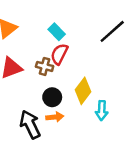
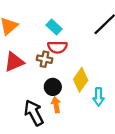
red semicircle: (59, 54) -> (57, 47), turned -114
orange arrow: (55, 117) -> (56, 105), turned -91

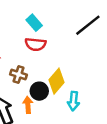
brown cross: (45, 59) -> (19, 75), moved
black circle: (53, 87) -> (39, 91), moved

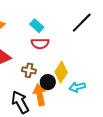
cyan arrow: (73, 101) -> (77, 87), turned 77
orange arrow: (28, 105) -> (40, 95), size x1.5

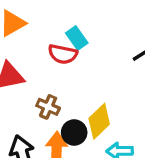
red semicircle: (40, 44) -> (63, 54), moved

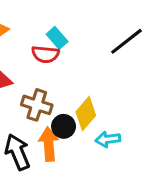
brown cross: (48, 107) -> (37, 105), size x1.4

